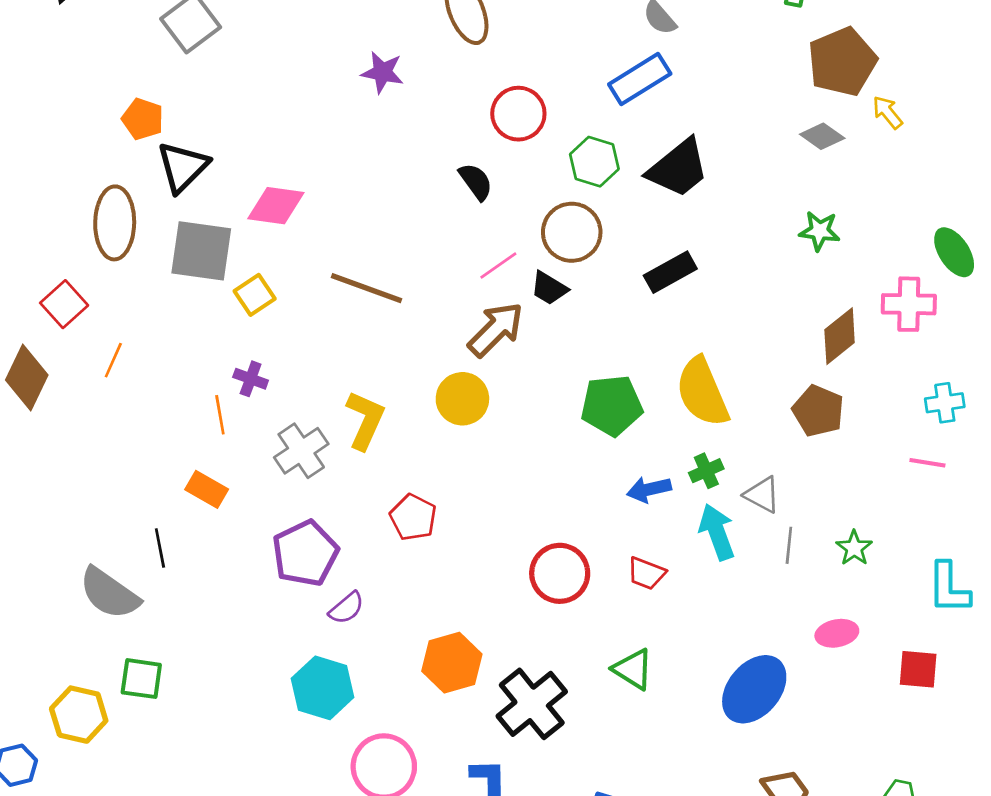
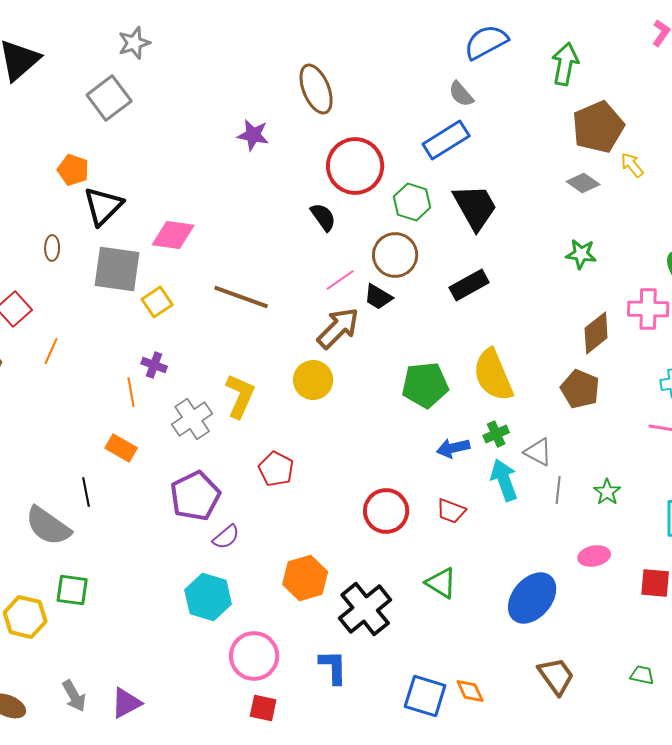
red circle: (518, 114) -> (355, 166), size x1.4
black trapezoid: (678, 168) -> (475, 207), turned -80
brown ellipse: (115, 223) -> (52, 248), size x0.5

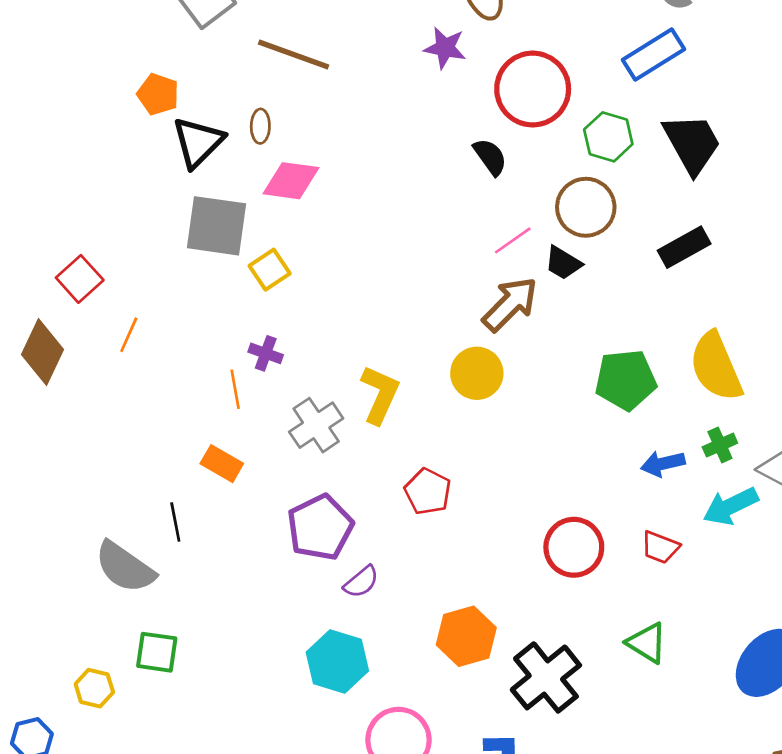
purple star: (253, 135) -> (445, 48), moved
brown ellipse: (52, 248) -> (260, 126), moved
brown line: (241, 297) -> (294, 54), moved
cyan arrow: (504, 480) -> (731, 506), turned -96
yellow hexagon: (25, 617) -> (94, 688), size x0.7

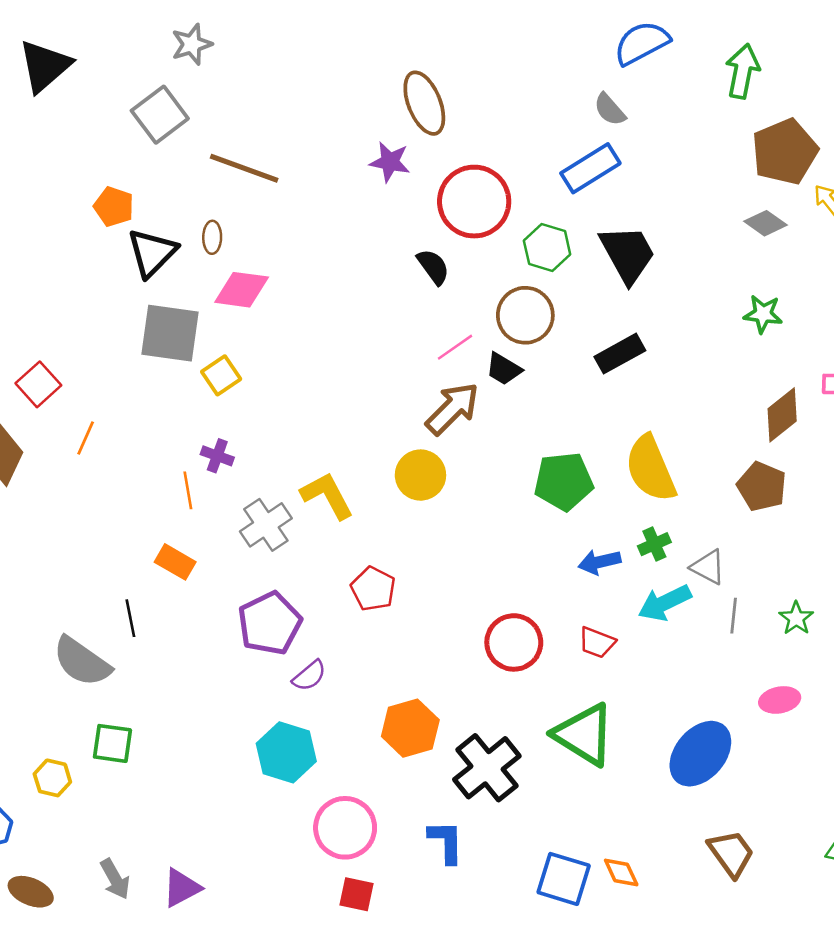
yellow L-shape: (380, 395) -> (327, 495), turned -52
green triangle: (647, 643) -> (584, 734), size x1.6

